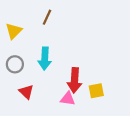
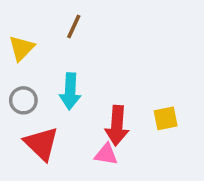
yellow square: (96, 91) -> (166, 118), moved
red triangle: (26, 92) -> (41, 144), size x1.5

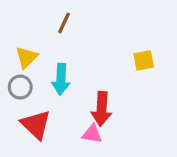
yellow triangle: (22, 48) -> (26, 57), moved
yellow square: (166, 118) -> (144, 60), moved

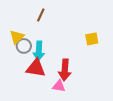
gray circle: (20, 87) -> (24, 46), moved
red triangle: (36, 125) -> (36, 68), moved, turned -35

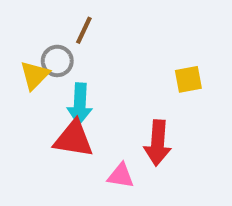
gray circle: (24, 46) -> (57, 61), moved
red arrow: (65, 70) -> (158, 143), moved

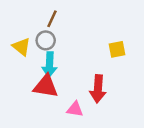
gray circle: (57, 61) -> (46, 40), moved
yellow triangle: (35, 75) -> (21, 47), turned -36

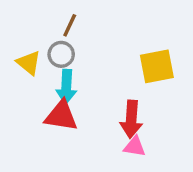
yellow square: (117, 49) -> (157, 66), size x1.5
pink triangle: (75, 109) -> (135, 147), moved

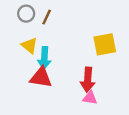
gray circle: (61, 54) -> (26, 14), moved
yellow triangle: (29, 63) -> (30, 46), moved

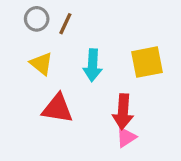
cyan arrow: (44, 58) -> (93, 65), moved
pink triangle: (90, 98) -> (126, 137), turned -42

